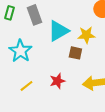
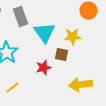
cyan triangle: (58, 31) -> (44, 33), turned -35
red star: (57, 81) -> (44, 68), moved

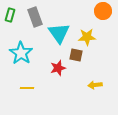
yellow arrow: (80, 85) -> (95, 85), size x0.6
yellow line: (12, 88) -> (27, 88), turned 40

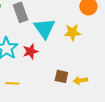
brown square: (76, 55) -> (61, 76), moved
red star: (58, 68) -> (30, 51), moved

